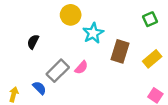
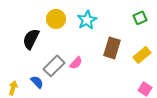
yellow circle: (71, 15) -> (56, 19), moved
cyan star: (93, 33) -> (87, 20), moved
black semicircle: (33, 42) -> (31, 39), size x1.5

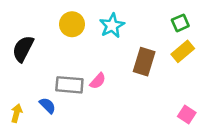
black semicircle: (31, 39) -> (23, 49), moved
yellow rectangle: (142, 55) -> (183, 51), moved
gray rectangle: (54, 66) -> (69, 85), turned 50

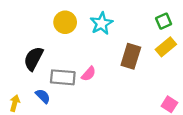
black semicircle: (23, 49) -> (33, 59), moved

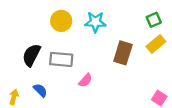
cyan star: (101, 23) -> (95, 22), turned 30
pink semicircle: (89, 74) -> (85, 80), moved
gray rectangle: (63, 77) -> (61, 59), moved

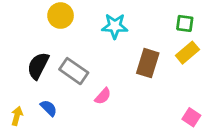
green square: (154, 20) -> (185, 23), turned 32
yellow circle: (61, 21) -> (61, 16), moved
gray rectangle: (61, 59) -> (74, 71), turned 30

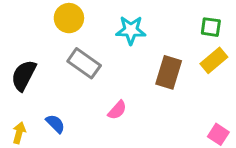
black semicircle: (38, 66) -> (24, 75), moved
gray rectangle: (74, 71) -> (84, 63), moved

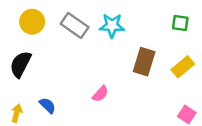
yellow circle: (69, 18) -> (32, 22), moved
yellow rectangle: (214, 60) -> (183, 67), moved
gray rectangle: (84, 63) -> (75, 26), moved

